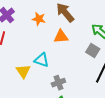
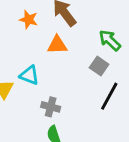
gray cross: (58, 83) -> (51, 107), turned 32

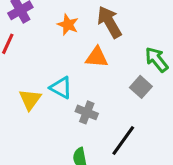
black line: (109, 96) -> (123, 141), moved
gray cross: (51, 107) -> (87, 112), moved

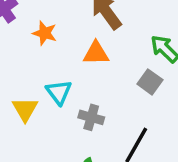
orange star: (68, 25) -> (45, 33), moved
cyan triangle: (61, 88) -> (59, 92), turned 30

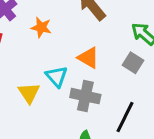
orange triangle: (96, 53) -> (88, 58), moved, turned 35
gray cross: (91, 117) -> (85, 96), size x1.4

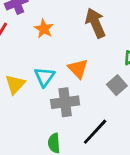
gray cross: (85, 96) -> (65, 102), turned -36

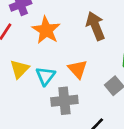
orange star: (44, 29) -> (46, 30), size x1.5
yellow triangle: (15, 84) -> (19, 69), moved

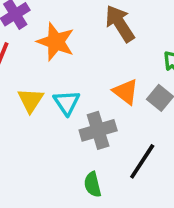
orange triangle: (78, 69) -> (126, 92), moved

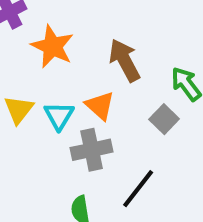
brown arrow: (120, 24) -> (125, 60), moved
orange triangle: (126, 92) -> (100, 106), moved

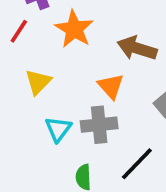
brown arrow: (125, 60) -> (137, 48), turned -51
cyan triangle: (59, 116) -> (58, 129), moved

